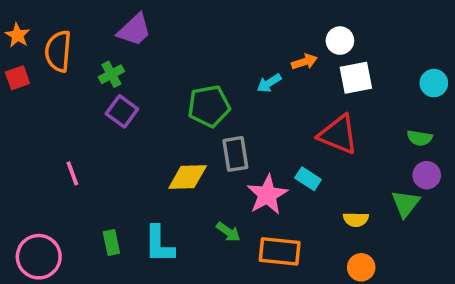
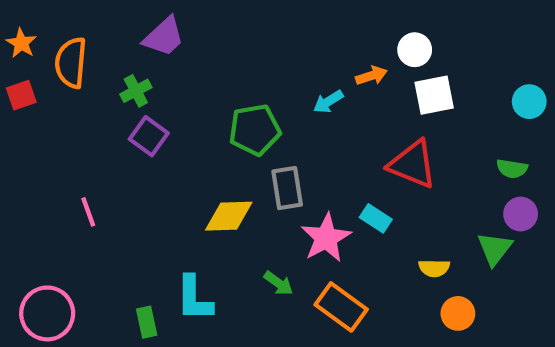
green rectangle: (111, 243) -> (147, 322), moved
orange rectangle: (280, 251) -> (341, 307), turned 30
orange circle: (361, 267) -> (458, 313), moved

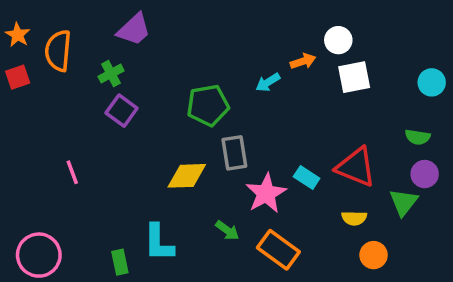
red triangle: (412, 164) -> (356, 167), moved

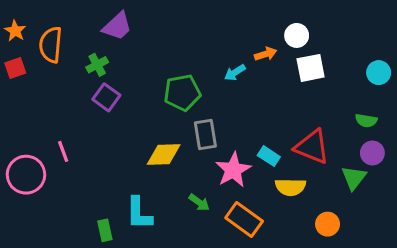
yellow semicircle: (354, 218) -> (290, 187), moved, size x1.4
pink circle: (39, 255) -> (26, 175), moved

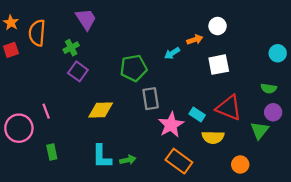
purple trapezoid: (117, 26) -> (86, 19), turned -80
white square: (311, 68) -> (219, 65), moved
yellow diamond: (164, 155) -> (101, 110), moved
green arrow: (199, 202) -> (128, 160), moved, turned -49
green rectangle: (105, 230) -> (52, 152), moved

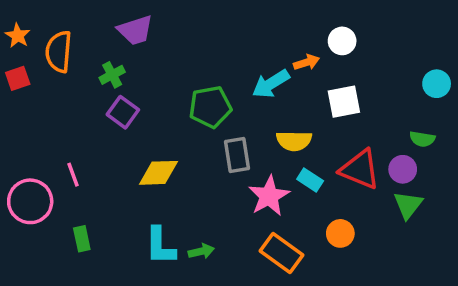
purple trapezoid: (86, 19) -> (135, 30), turned 105
cyan arrow: (172, 53) -> (271, 84), size x1.5
purple circle: (273, 112) -> (403, 169), moved
yellow semicircle: (213, 137) -> (294, 141), moved
orange circle: (240, 164) -> (340, 233), moved

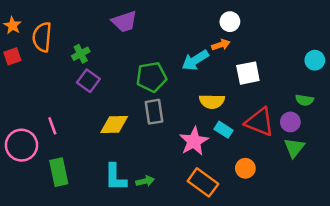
purple trapezoid: (135, 30) -> (124, 22), moved
white circle: (342, 41) -> (230, 22), moved
gray rectangle: (237, 155) -> (154, 112), moved
green rectangle: (82, 239) -> (59, 172), size x1.5

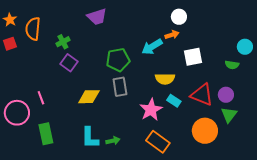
green semicircle: (305, 100) -> (232, 65), moved
orange circle: (245, 168) -> (205, 131), moved, size x1.6

